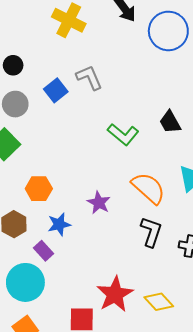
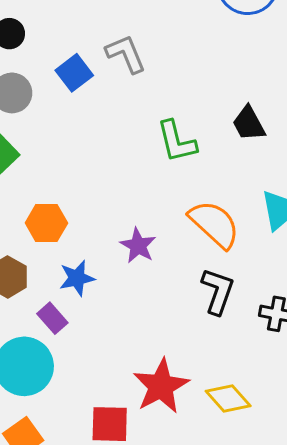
green L-shape: (123, 134) -> (177, 141), turned 36

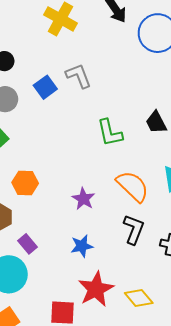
blue star: (77, 278) -> (82, 246), moved

